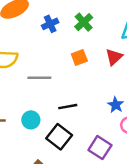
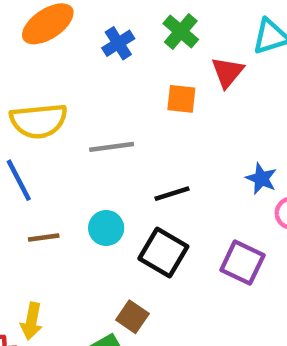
red triangle: (114, 57) -> (227, 72), moved
orange square: (79, 58) -> (181, 99), turned 35

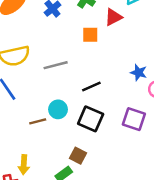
red triangle: (227, 72) -> (113, 17), turned 30
brown line: (44, 237) -> (38, 121), moved

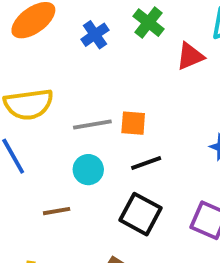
orange square: (90, 35) -> (133, 123), moved
cyan circle: (58, 109) -> (88, 170), moved

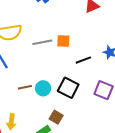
black line: (146, 163) -> (83, 60), moved
cyan circle: (88, 170) -> (43, 88), moved

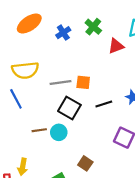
black square: (68, 88) -> (69, 108), moved
brown square: (56, 117) -> (85, 163), moved

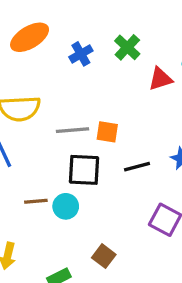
black square: (69, 108) -> (84, 170), turned -30

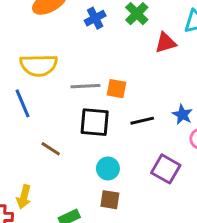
brown line: (36, 201) -> (51, 149), turned 36
cyan circle: (66, 206) -> (108, 168), moved
brown square: (104, 256) -> (110, 200), turned -30

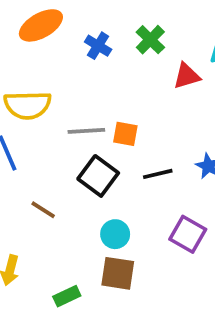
blue cross: (95, 18) -> (98, 46), turned -30
black square: (95, 122) -> (98, 176), turned 32
brown square: (110, 200) -> (118, 273), size x1.4

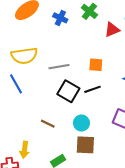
orange square: (125, 134) -> (96, 65), moved
black line: (158, 174) -> (93, 89), moved
brown line: (43, 210) -> (48, 124), moved

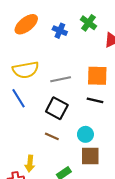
orange square: (96, 65) -> (97, 76), size x1.5
black line: (93, 89) -> (95, 100), turned 35
black square: (68, 91) -> (57, 108), moved

